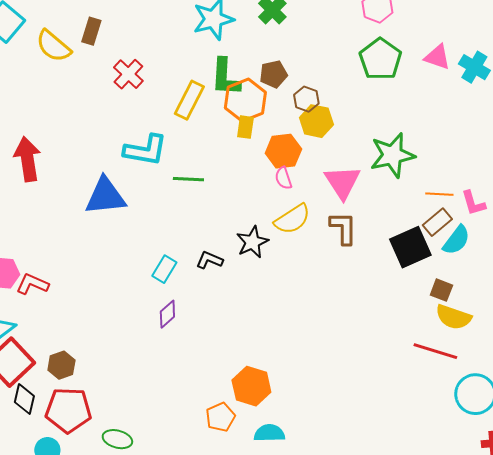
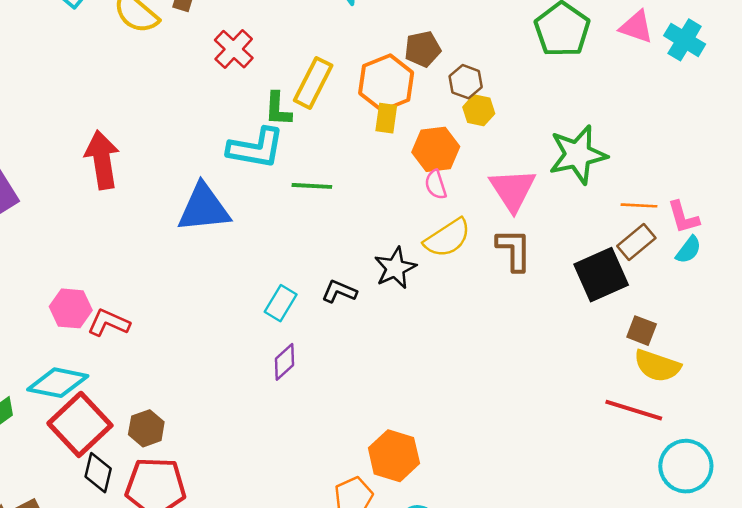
green L-shape: (225, 77) -> (278, 109), moved, size x0.7
yellow hexagon: (316, 121) -> (479, 110), size x0.7
cyan semicircle: (456, 240) -> (688, 250), moved, size x0.7

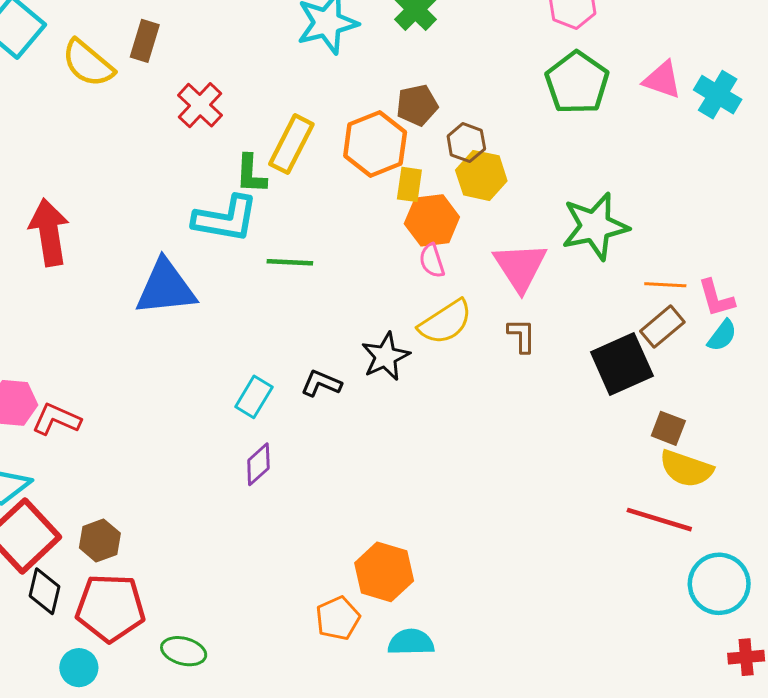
yellow hexagon: (479, 110) -> (481, 175), size x1.4
yellow rectangle: (386, 118) -> (409, 184), moved
brown L-shape: (514, 250) -> (522, 336), size x0.7

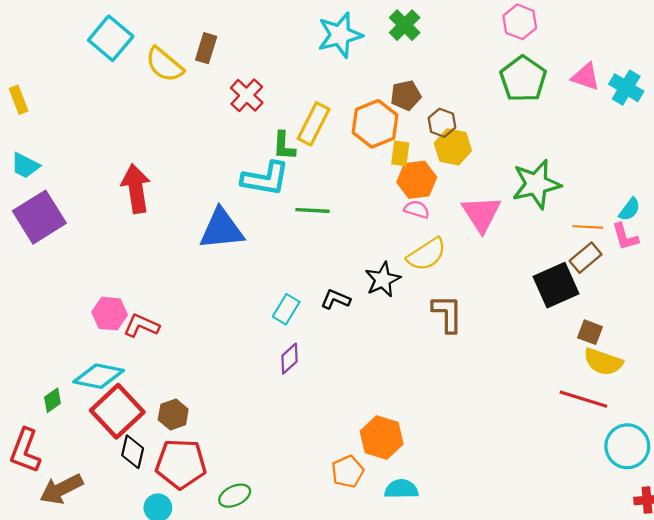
pink semicircle: (432, 261) -> (417, 209), turned 125
brown L-shape: (522, 336) -> (447, 314), moved, size x1.5
cyan semicircle: (722, 336) -> (629, 209), moved
green ellipse: (184, 651) -> (235, 496), turned -40

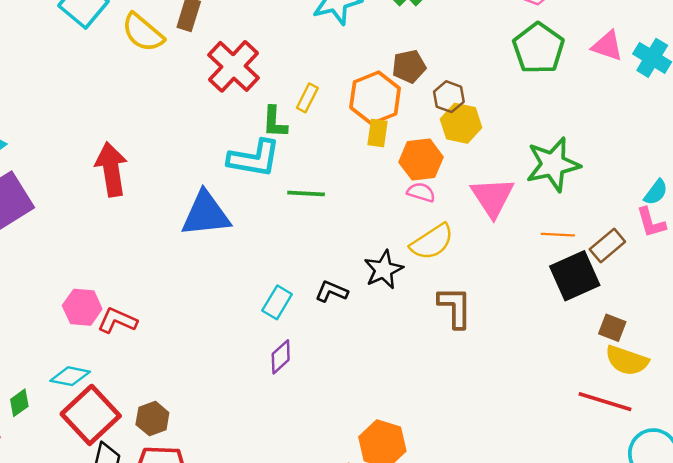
red cross: (247, 95) -> (233, 66), size x1.4
yellow rectangle: (314, 124) -> (307, 98), size x0.6
yellow rectangle: (400, 153) -> (377, 133), moved
orange line: (588, 227) -> (558, 235), moved
cyan diamond: (99, 376) -> (70, 376), size x0.7

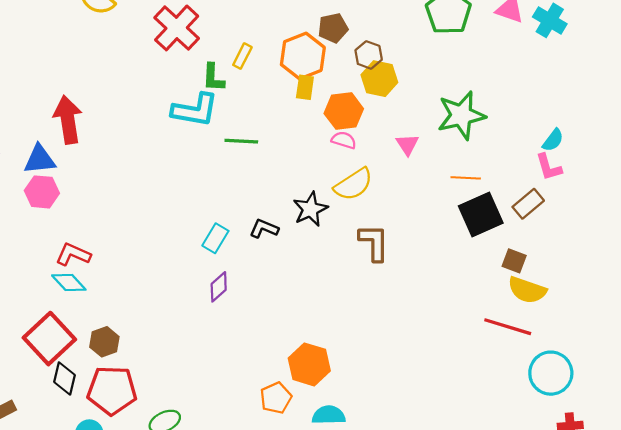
pink triangle: (492, 197) -> (407, 144), size x0.6
blue triangle: (206, 214) -> (40, 160), moved, size x0.7
brown rectangle: (607, 246) -> (528, 204), moved
pink hexagon: (82, 307) -> (42, 192), moved
cyan diamond: (70, 376) -> (69, 282), moved, turned 36

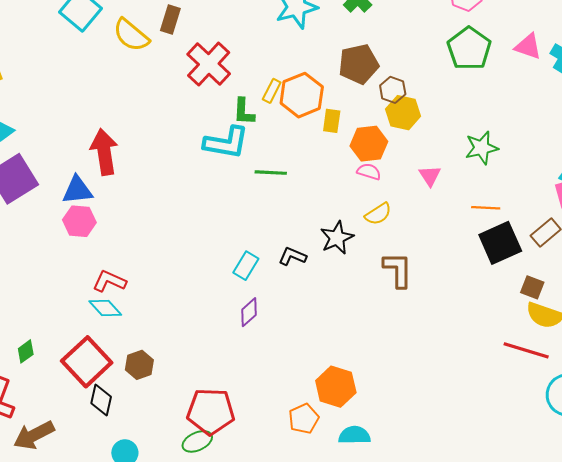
brown pentagon: (333, 28) -> (359, 64), size x1.4
orange hexagon: (303, 56) -> (302, 95), moved
green star: (461, 115) -> (482, 148), size x0.7
yellow semicircle: (353, 184) -> (378, 214), size x0.7
red pentagon: (112, 390) -> (211, 411), moved

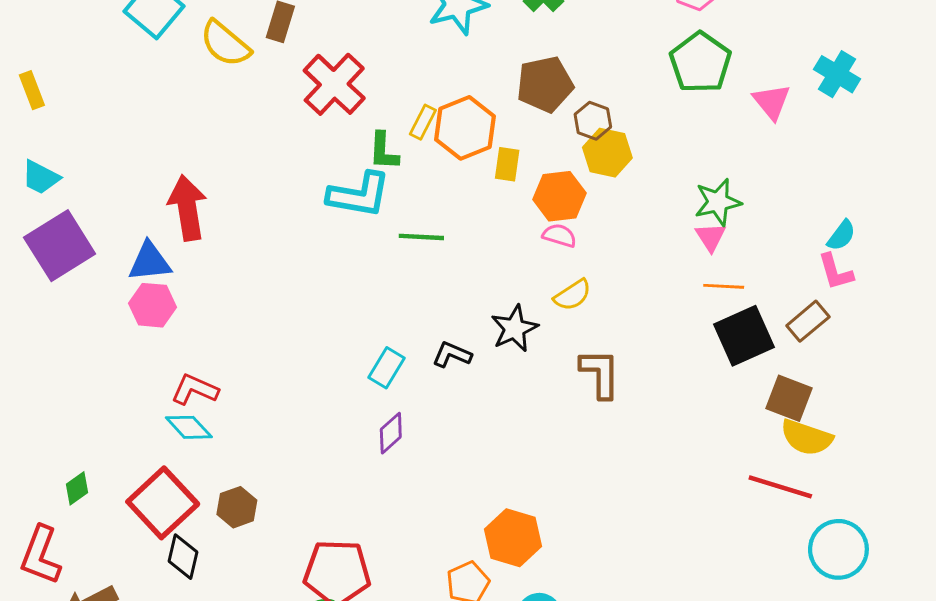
pink triangle: (528, 46) -> (772, 102), moved, turned 32
pink triangle: (430, 176) -> (711, 237), moved
brown square: (532, 287) -> (789, 398), size x1.4

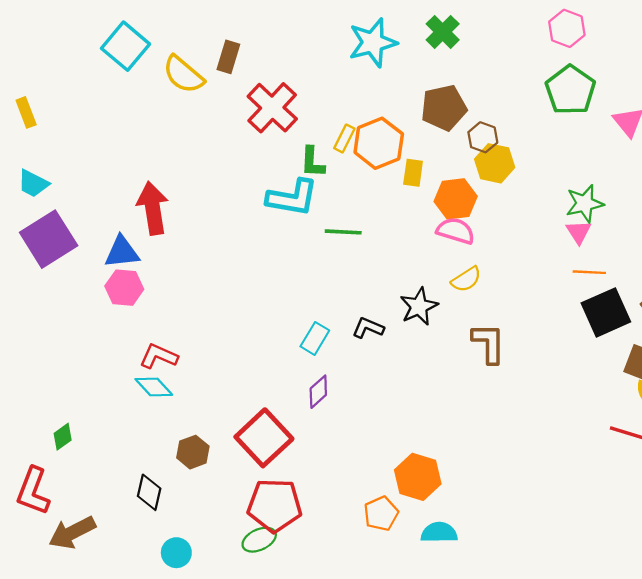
pink semicircle: (559, 235) -> (456, 231), size x1.4
red square: (163, 503) -> (264, 438), moved

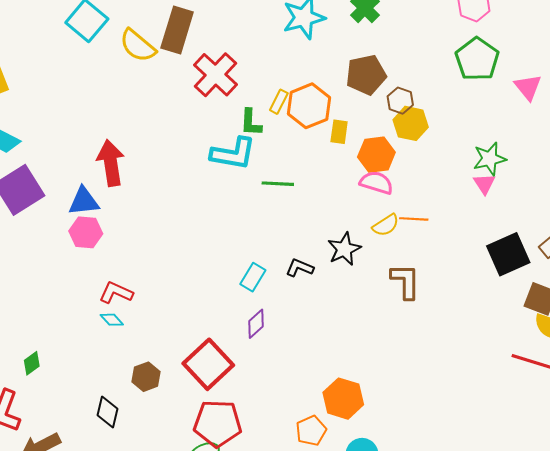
brown rectangle: (228, 57) -> (177, 30), size x1.6
orange line: (589, 272) -> (414, 219), moved
cyan diamond: (154, 387) -> (112, 320), size x0.7

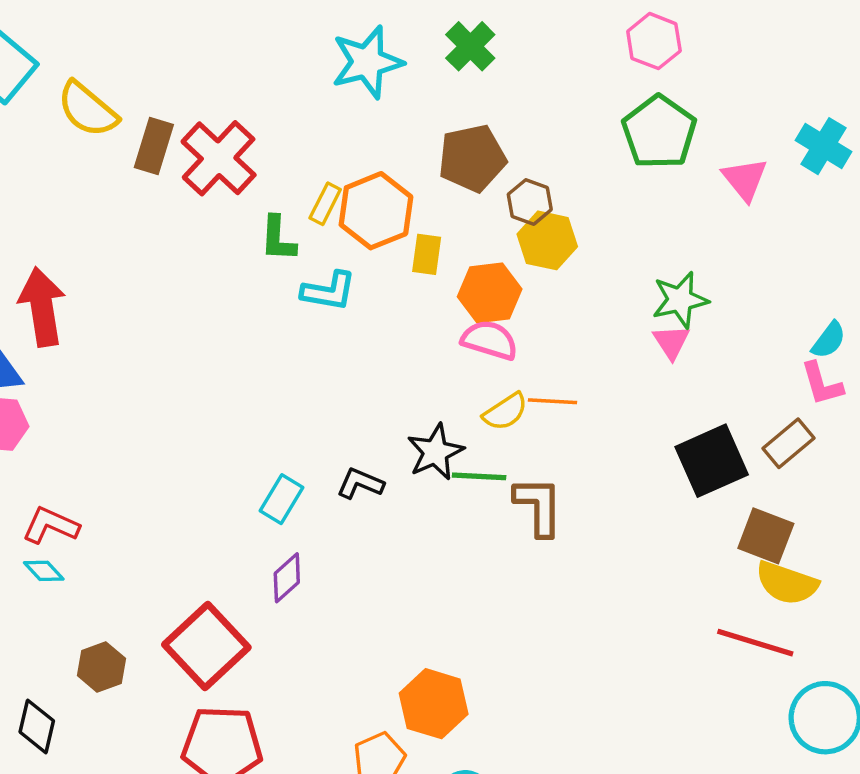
brown rectangle: (177, 30) -> (154, 146), moved, size x0.7
cyan L-shape: (233, 154) -> (329, 291), moved, size x0.7
green line: (278, 184) -> (479, 476), moved

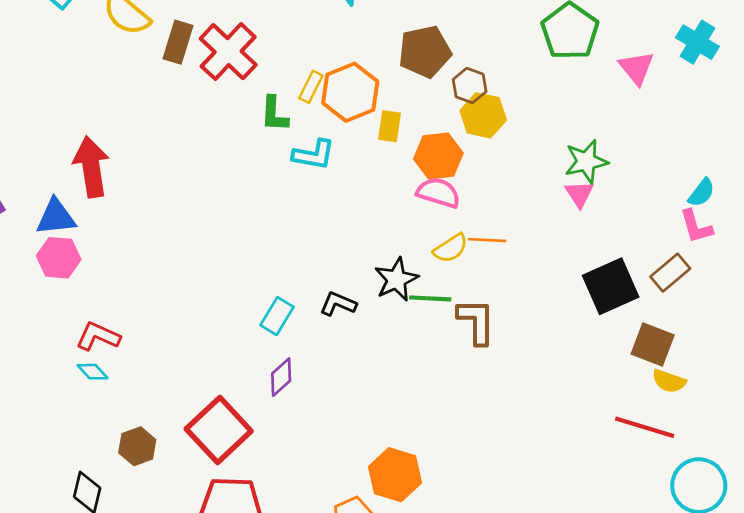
yellow semicircle: (787, 583) -> (669, 381), size x0.7

